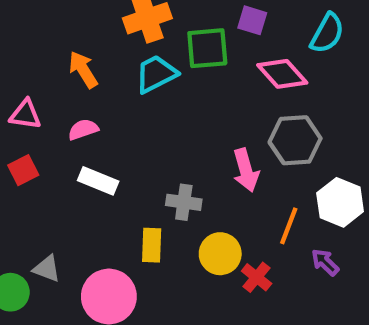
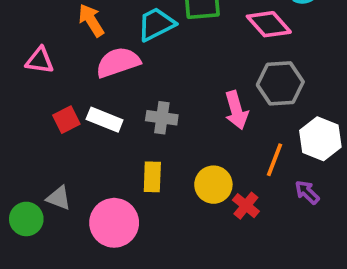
pink semicircle: (83, 130) -> (118, 62), moved, size x1.6
red square: (23, 170) -> (66, 120), moved
gray cross: (184, 202) -> (162, 118), moved

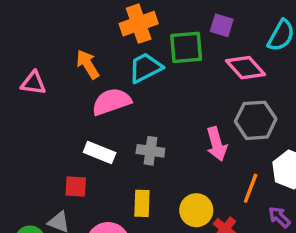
pink triangle: (40, 60) -> (33, 83), moved
red square: (66, 120) -> (76, 186), moved, turned 30

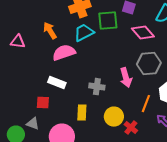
gray cross: (150, 151) -> (97, 87), moved

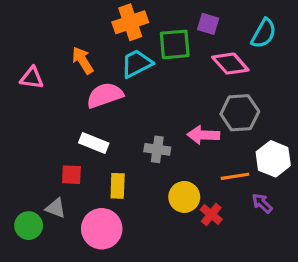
pink arrow: (126, 78) -> (203, 135), turned 108
orange line: (146, 104) -> (235, 176), turned 60
yellow rectangle: (82, 113) -> (118, 186), moved

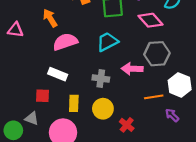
cyan trapezoid: (137, 64) -> (107, 42), moved
yellow circle: (184, 197) -> (103, 109), moved
red cross: (211, 214) -> (127, 125), moved

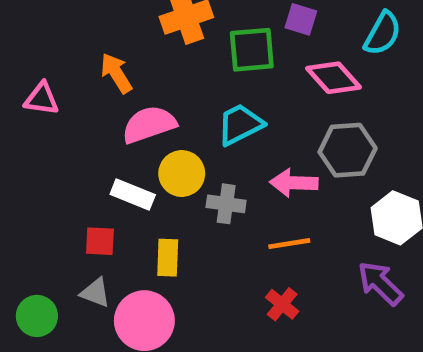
orange line: (154, 97) -> (289, 244), moved
yellow circle: (103, 109) -> (182, 174), moved
purple arrow: (172, 115) -> (380, 283), size x1.5
gray triangle: (32, 118) -> (95, 293), moved

